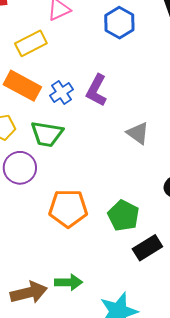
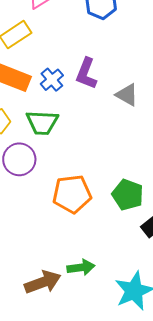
gray triangle: (138, 133) -> (127, 95), moved

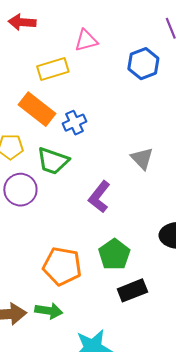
purple L-shape: (86, 74) -> (99, 197), moved
orange pentagon: (72, 194) -> (62, 266), moved

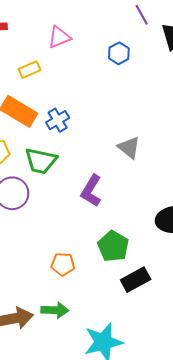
blue hexagon: (143, 64) -> (119, 53), size x0.7
yellow rectangle: (53, 69) -> (30, 70), size x0.7
orange pentagon: (62, 266) -> (63, 264), size x0.6

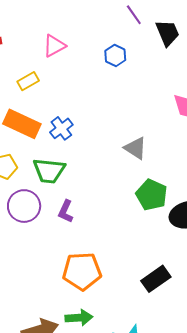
purple L-shape: (91, 191) -> (66, 211), moved, size x0.7
green pentagon: (113, 246) -> (152, 195), moved
orange pentagon: (63, 264) -> (82, 271), size x1.6

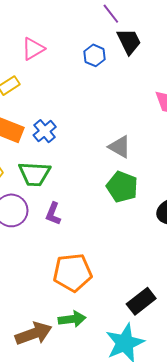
black trapezoid: (167, 33) -> (129, 41), moved
green pentagon: (152, 195) -> (122, 187), moved
black rectangle: (156, 279) -> (141, 301), moved

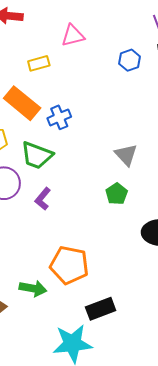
green pentagon: (122, 187) -> (117, 194), size x0.7
orange pentagon: (73, 273) -> (69, 265), moved
green arrow: (72, 319) -> (33, 288), moved

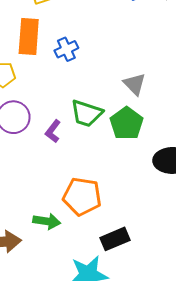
orange rectangle: (22, 103) -> (29, 36), turned 57
green trapezoid: (37, 155) -> (87, 113), moved
green pentagon: (117, 194) -> (127, 123), size x1.5

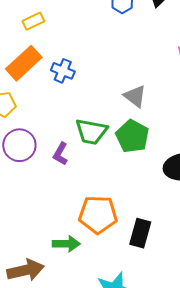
orange rectangle: (29, 36) -> (24, 63), turned 51
blue cross: (66, 49) -> (63, 71), turned -35
black rectangle: (115, 239) -> (140, 233), moved, turned -44

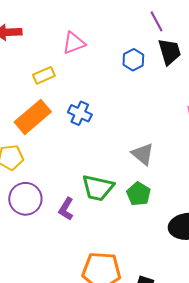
blue cross: (63, 71) -> (80, 113), moved
green pentagon: (132, 136) -> (139, 194), size x0.7

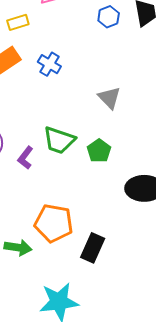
gray triangle: (143, 154) -> (109, 98), moved

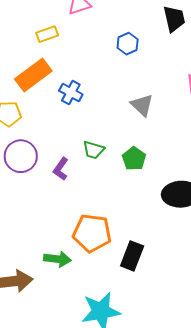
blue hexagon: (109, 17) -> (128, 44), moved
blue cross: (49, 64) -> (71, 93), moved
green trapezoid: (59, 140) -> (94, 150), size x0.7

